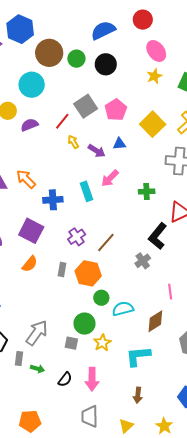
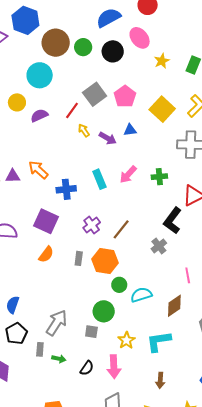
pink ellipse: (156, 51) -> (140, 38), moved
pink arrow: (110, 178) -> (128, 175), moved
yellow star: (102, 343) -> (126, 340), moved

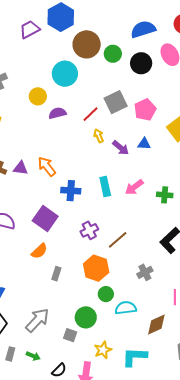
gray cross: (159, 246) -> (145, 272), moved
gray rectangle: (79, 258) -> (56, 274), moved
gray rectangle: (40, 349) -> (10, 354), moved

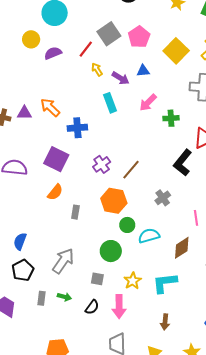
cyan rectangle: (105, 187) -> (110, 103), moved
pink arrow: (134, 187) -> (148, 103), moved
gray square: (70, 335) -> (97, 279), moved

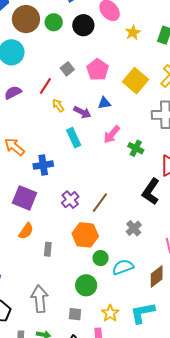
gray square: (109, 34) -> (67, 69), size x0.6
green cross: (171, 118) -> (136, 148), turned 35
gray arrow: (63, 261) -> (40, 299), turned -36

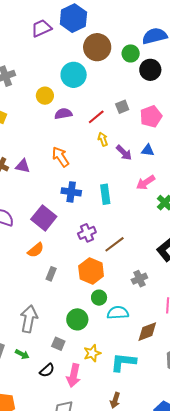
green circle: (54, 22) -> (131, 53), moved
cyan rectangle: (74, 138) -> (105, 194), moved
orange arrow: (14, 147) -> (61, 157), moved

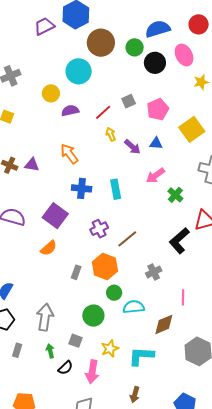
gray rectangle: (51, 274) -> (76, 272), moved
green arrow: (22, 354) -> (50, 351), moved, turned -128

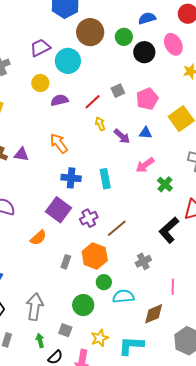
purple trapezoid: (44, 26) -> (40, 48), moved
blue semicircle: (158, 29) -> (147, 18), size x0.7
purple square: (55, 216) -> (58, 210), moved

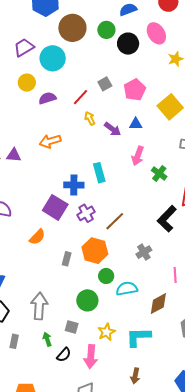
orange arrow: (59, 143) -> (50, 141), turned -65
pink arrow: (145, 165) -> (138, 156), turned -30
blue cross: (71, 178) -> (74, 185), moved

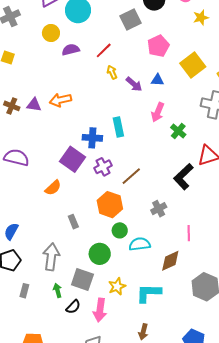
gray square: (105, 84) -> (130, 20), moved, size x1.5
orange arrow: (50, 141) -> (60, 100), moved
gray rectangle: (67, 259) -> (73, 222), moved, turned -40
gray square: (72, 327) -> (82, 279), size x1.6

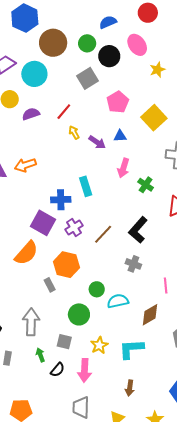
black L-shape: (183, 177) -> (138, 230), moved
orange semicircle: (53, 188) -> (26, 253), size x1.5
orange hexagon: (110, 205) -> (66, 265), moved
gray cross: (159, 209) -> (133, 264), turned -35
gray square: (82, 279) -> (64, 342), size x0.7

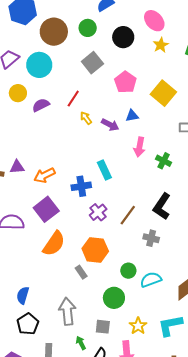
pink ellipse: (137, 45) -> (154, 21), moved
black circle: (109, 56) -> (123, 37), moved
orange arrow: (25, 165) -> (44, 175), moved
purple square: (43, 223) -> (46, 209), moved, turned 30
gray cross: (133, 264) -> (151, 238), moved

